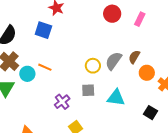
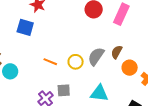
pink rectangle: (140, 19) -> (121, 14), size x1.5
orange line: (45, 67) -> (50, 62), moved
gray square: (88, 90) -> (64, 90), moved

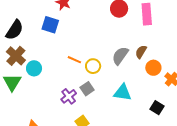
pink rectangle: (121, 14) -> (147, 14), turned -30
yellow circle: (76, 62) -> (93, 66), moved
gray square: (64, 90) -> (87, 89), turned -32

